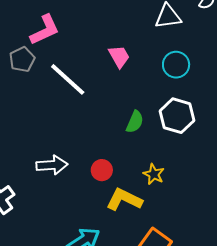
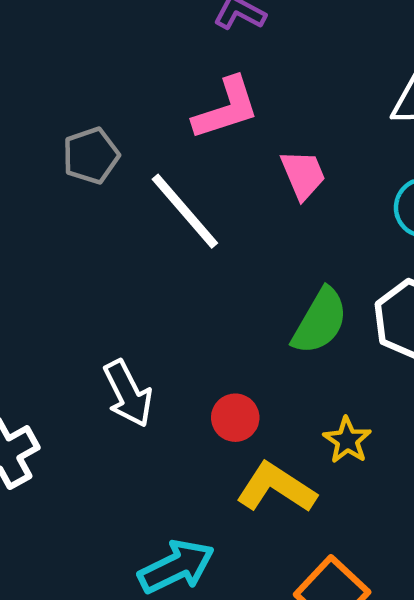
pink L-shape: (45, 30) -> (226, 108), moved
green semicircle: (135, 122) -> (320, 321), size x1.4
white arrow: (52, 165) -> (128, 394), turned 60

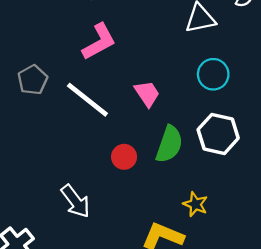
pink trapezoid: (303, 175) -> (147, 94), moved
red circle: (235, 418) -> (124, 157), moved

